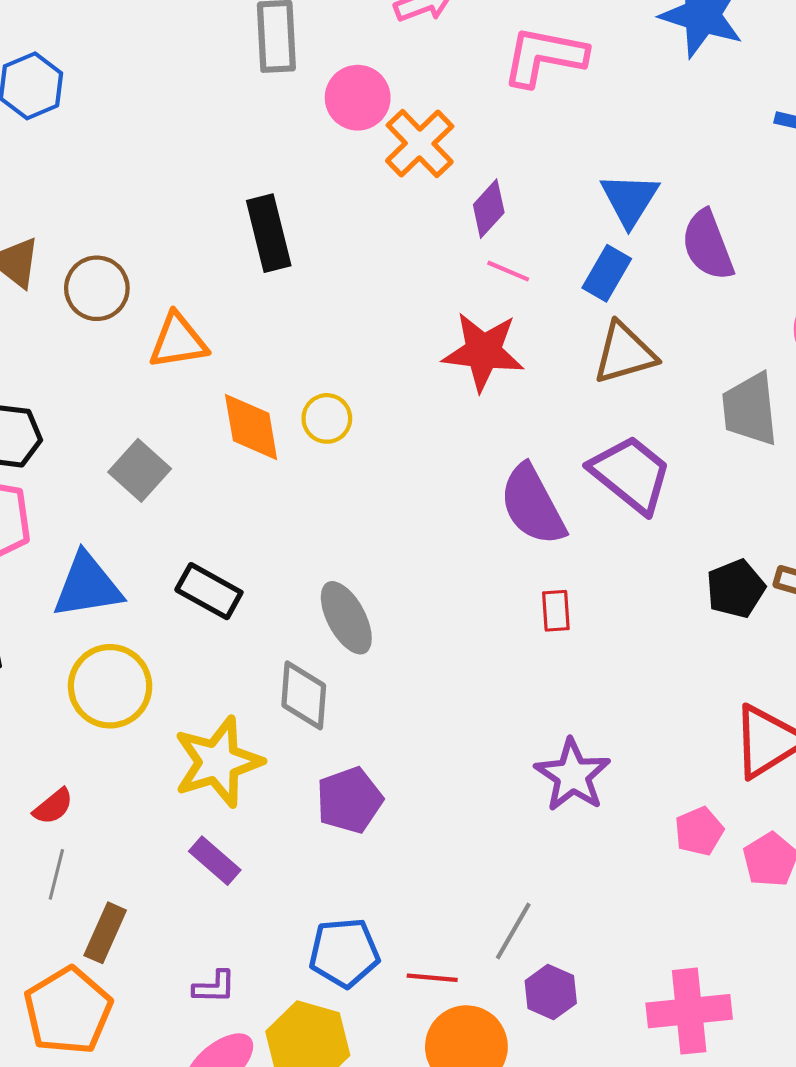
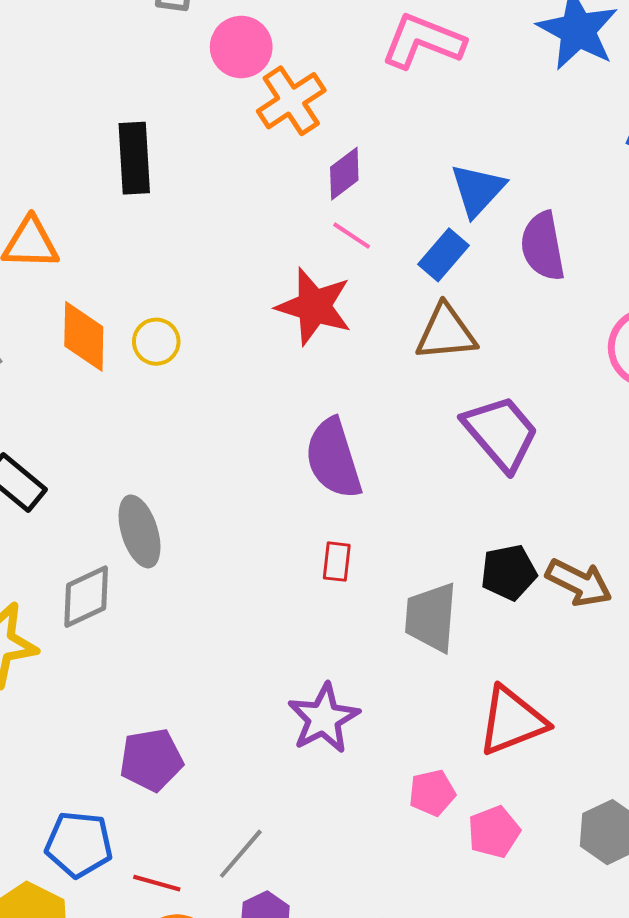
gray trapezoid: (750, 409) -> (431, 617), moved
purple trapezoid: (631, 474) -> (501, 433), moved
gray diamond: (304, 695) -> (86, 597), turned 50
purple pentagon: (349, 800) -> (151, 760), moved

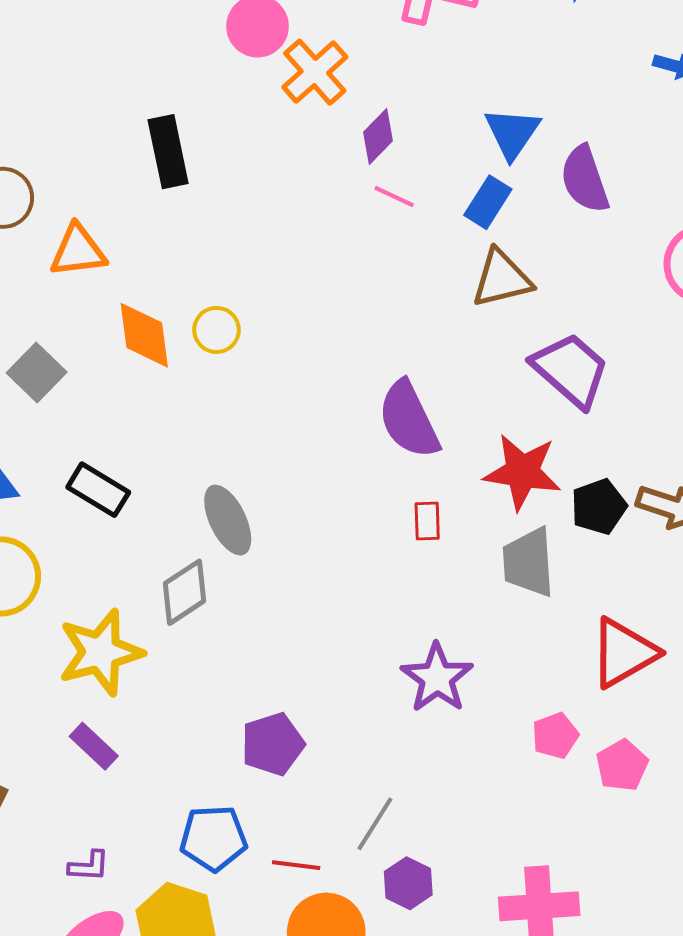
red star: (314, 306) -> (522, 472), moved

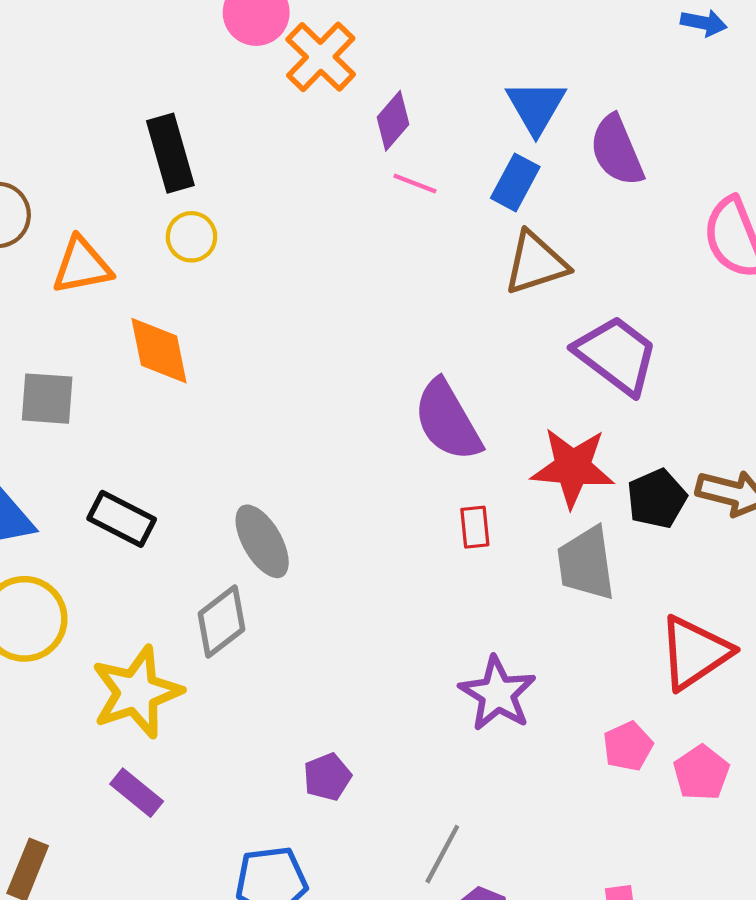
yellow circle: (217, 330) -> (191, 237), moved
gray square: (37, 372) -> (47, 399), turned -36
purple pentagon: (273, 744) -> (327, 777), size x0.7

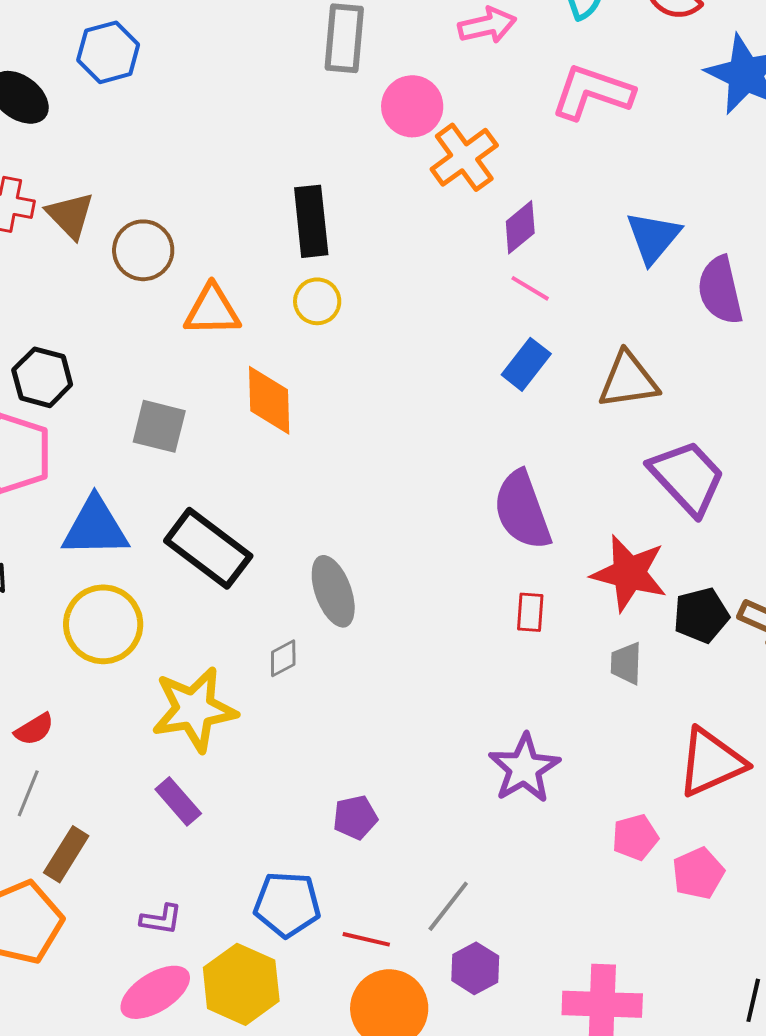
blue rectangle: (515, 182) -> (526, 364), moved
black rectangle: (122, 519) -> (208, 548), size x1.4
gray trapezoid: (586, 563) -> (626, 663), size x0.6
gray diamond: (222, 622) -> (283, 658), size x0.6

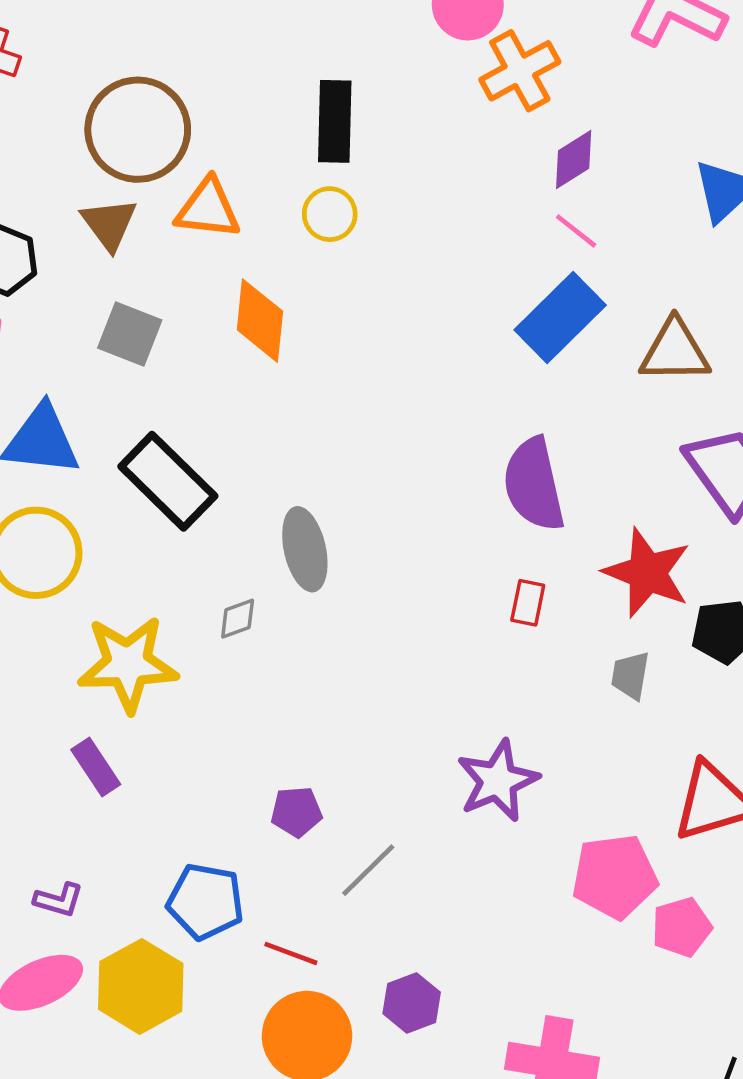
brown triangle: (70, 215) -> (109, 224), moved
brown circle: (143, 250) -> (138, 130), size x1.5
blue rectangle: (526, 364) -> (560, 318), size x1.5
pink pentagon: (635, 837) -> (615, 876), size x1.6
gray line: (448, 906) -> (368, 870), moved

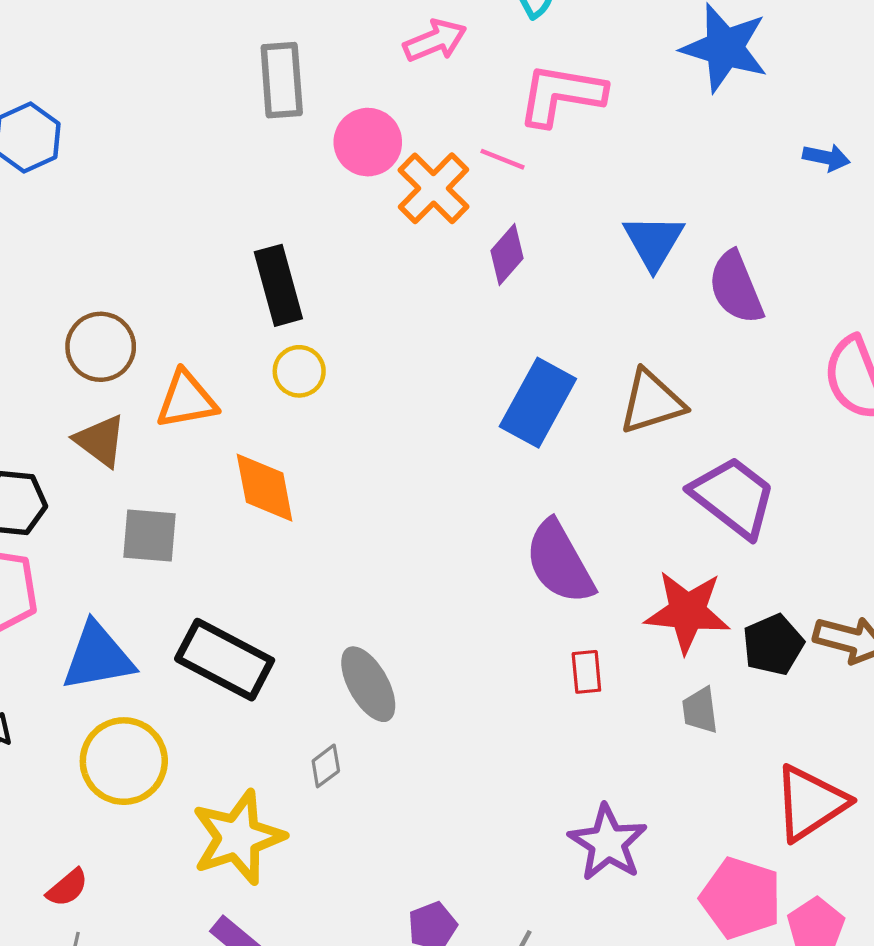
brown circle: (138, 130) -> (101, 347), size x0.7
pink line: (576, 231) -> (503, 159), moved
pink pentagon: (615, 876) -> (741, 898), turned -30

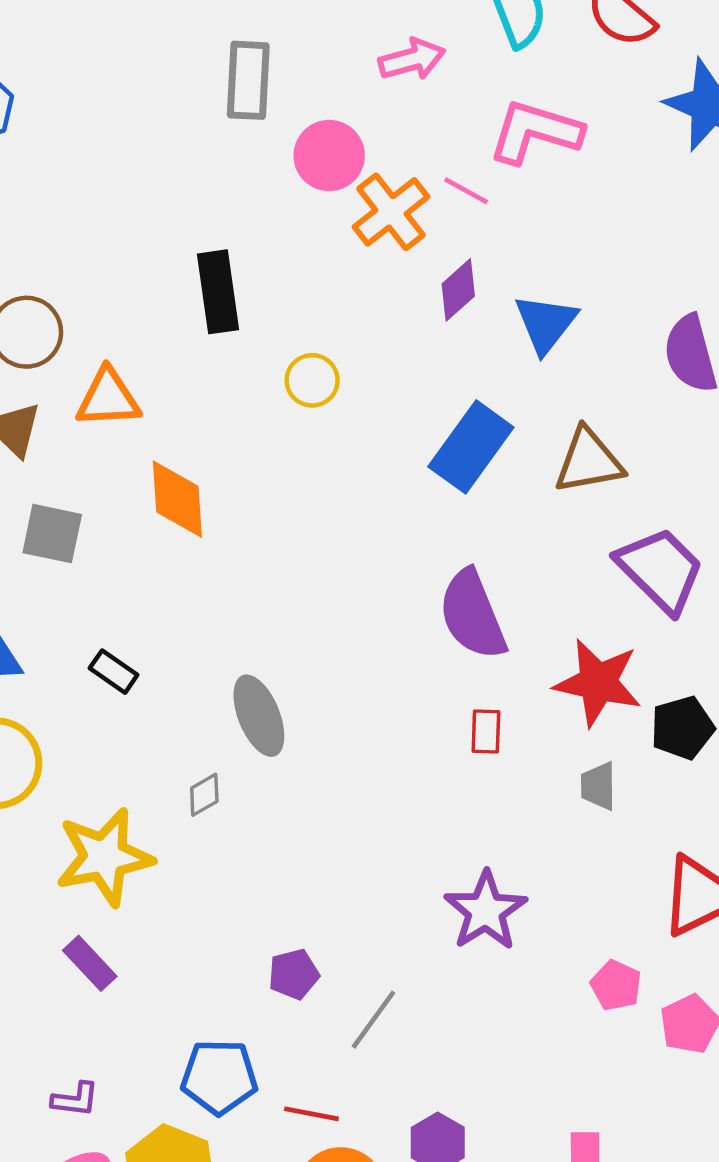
blue triangle: (654, 242) -> (546, 323), moved
yellow circle: (299, 371) -> (312, 380), moved
black rectangle: (225, 660) -> (114, 672), size x0.5
pink pentagon: (741, 898) -> (616, 985), size x0.6

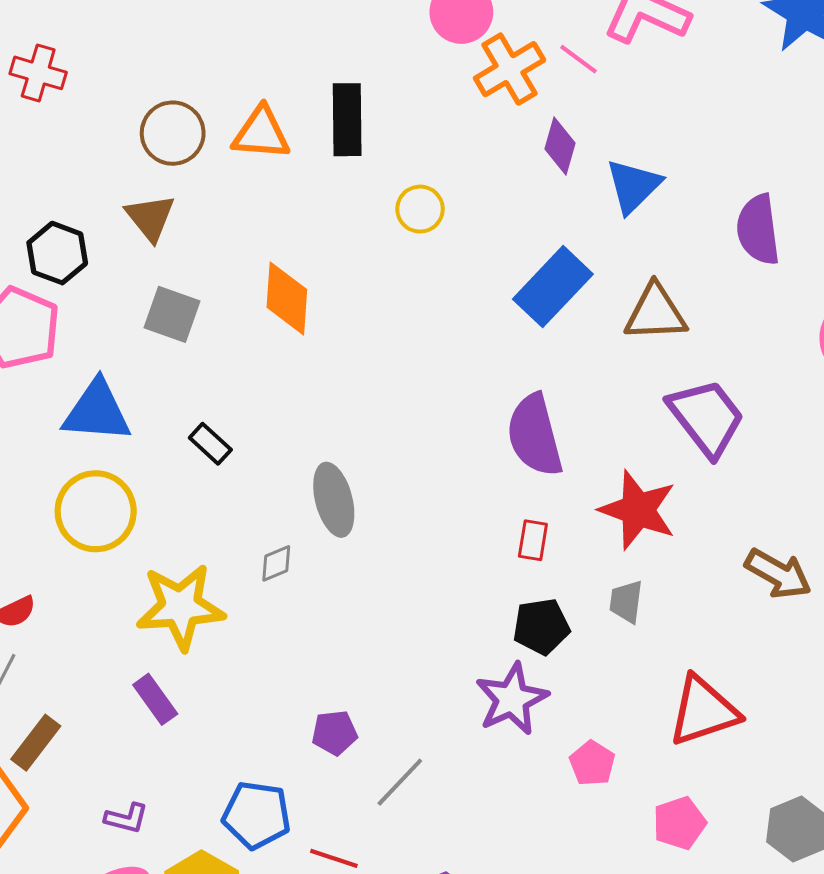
purple diamond: (458, 290) -> (560, 146), turned -40
orange triangle: (108, 398) -> (261, 133), moved
black pentagon: (682, 728) -> (541, 627), moved
pink pentagon: (616, 985) -> (592, 763), moved

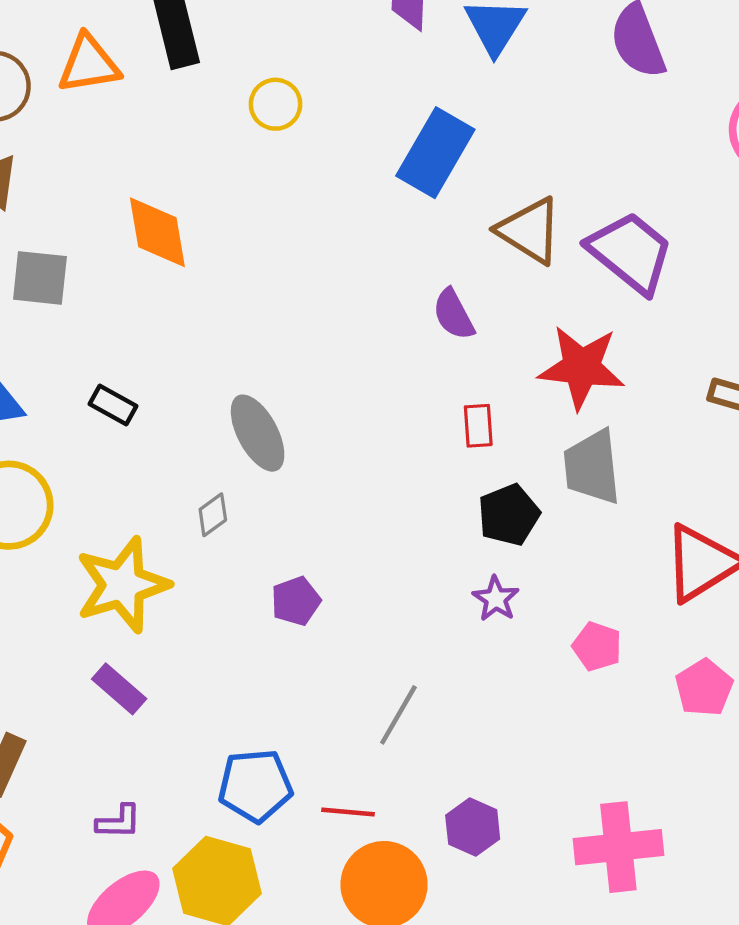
brown triangle: (655, 313) -> (530, 231), moved, turned 48
purple semicircle: (535, 435) -> (454, 314), size x0.6
gray trapezoid: (626, 602) -> (592, 467), size x1.6
purple star: (512, 699) -> (496, 599), size x0.6
purple pentagon: (334, 733) -> (296, 601), moved

